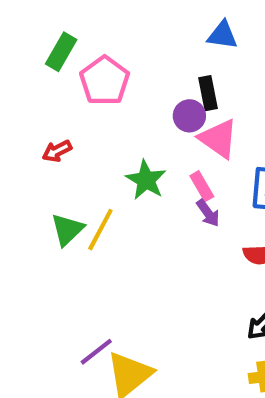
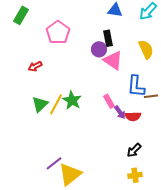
green rectangle: (61, 52) -> (21, 15), moved
green star: (146, 180) -> (72, 100), moved
pink rectangle: (202, 186) -> (109, 101), moved
purple arrow: (208, 213) -> (120, 112), moved

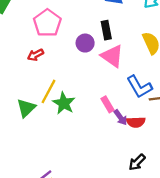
purple circle: (99, 49) -> (85, 43), moved
red arrow: (35, 66) -> (36, 55), moved
blue L-shape: (136, 86) -> (139, 87), turned -35
yellow line: (56, 104) -> (48, 91), moved

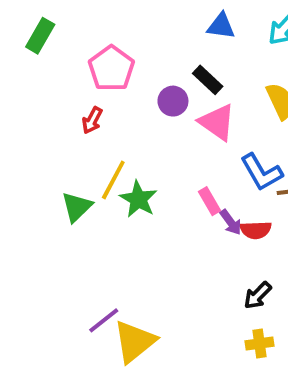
black rectangle: (106, 30) -> (208, 80), turned -36
red arrow: (36, 55) -> (92, 120), turned -35

